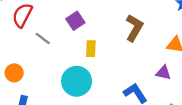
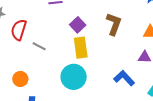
purple square: (75, 21) -> (78, 25), moved
yellow rectangle: (91, 49) -> (81, 48), size x1.5

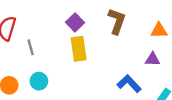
gray line: (39, 46) -> (31, 47), turned 48
cyan circle: (74, 77) -> (39, 81), moved, size x0.6

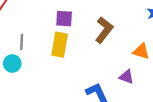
purple square: (75, 22) -> (64, 19), turned 30
gray line: (31, 47) -> (22, 42), moved

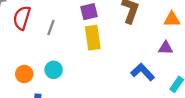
gray line: (22, 42) -> (51, 28), moved, turned 35

